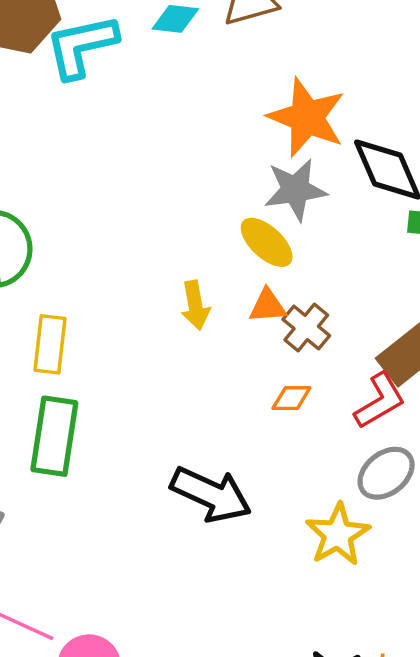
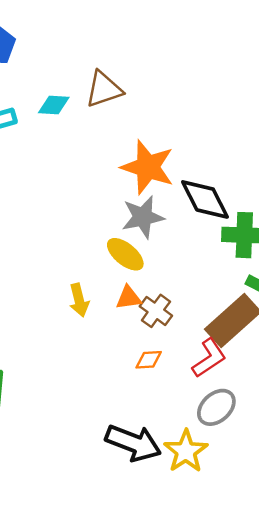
black arrow: (211, 494) -> (133, 443), moved

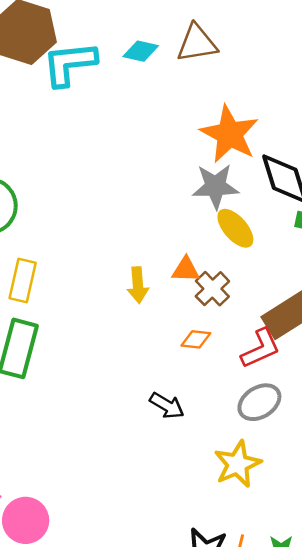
yellow ellipse: (125, 254) -> (235, 228), moved
yellow arrow: (79, 300) -> (138, 285), moved
black arrow: (133, 443) -> (167, 406), moved, size x0.6
yellow star: (186, 451) -> (238, 464), moved

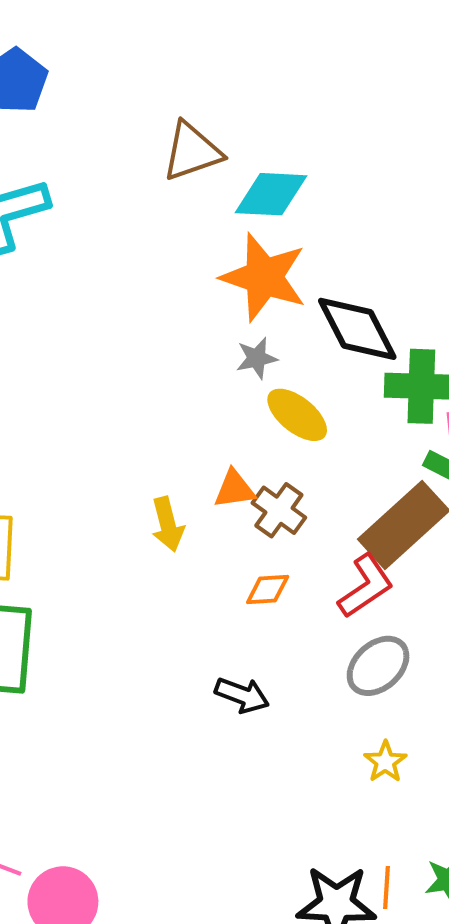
cyan diamond: (141, 51) -> (271, 194), moved, size x1.4
gray star: (215, 186) -> (257, 358), size x0.6
yellow star: (238, 464) -> (385, 762), moved, size x0.6

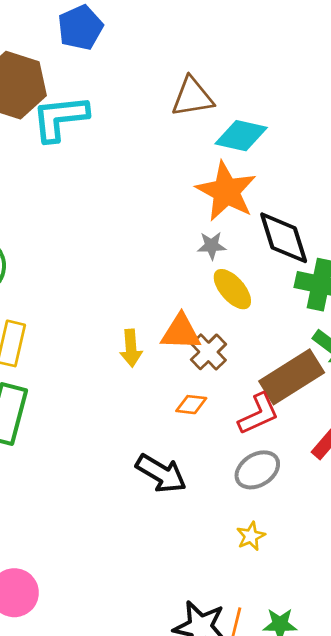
orange triangle: (234, 489) -> (181, 332), size x1.4
black arrow: (242, 695) -> (161, 473), size x1.4

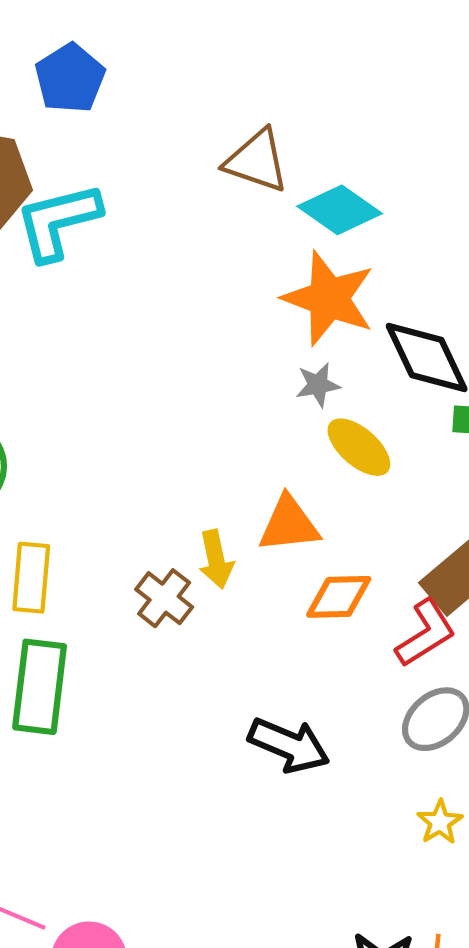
brown triangle: (192, 97) -> (257, 161), turned 36
cyan diamond: (241, 136) -> (340, 210), turned 30
brown cross: (208, 352) -> (164, 598), moved
orange diamond: (191, 405) -> (339, 597), moved, size x1.4

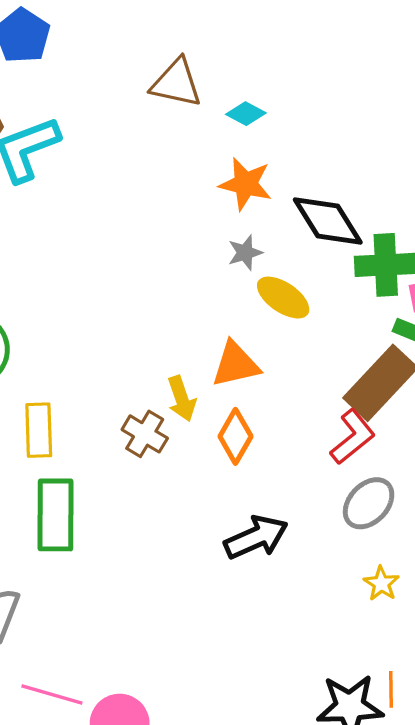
cyan diamond: (340, 210) -> (246, 114), size x0.6
orange star: (329, 298) -> (246, 184), size x0.7
orange diamond: (339, 597) -> (235, 436), moved, turned -52
black arrow: (289, 745) -> (256, 537), turned -40

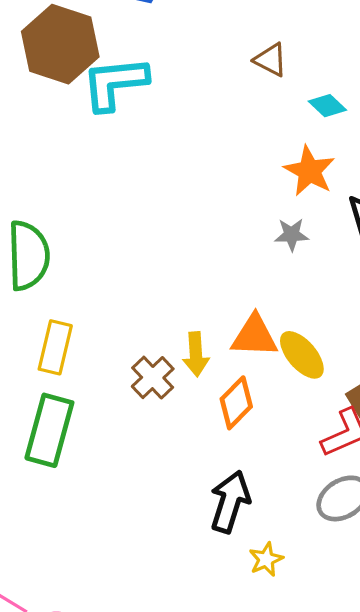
brown triangle: (176, 83) -> (271, 60), size x0.7
yellow ellipse: (283, 298) -> (302, 355), moved
black arrow: (256, 537) -> (230, 502), turned -64
yellow star: (381, 584) -> (266, 559), moved

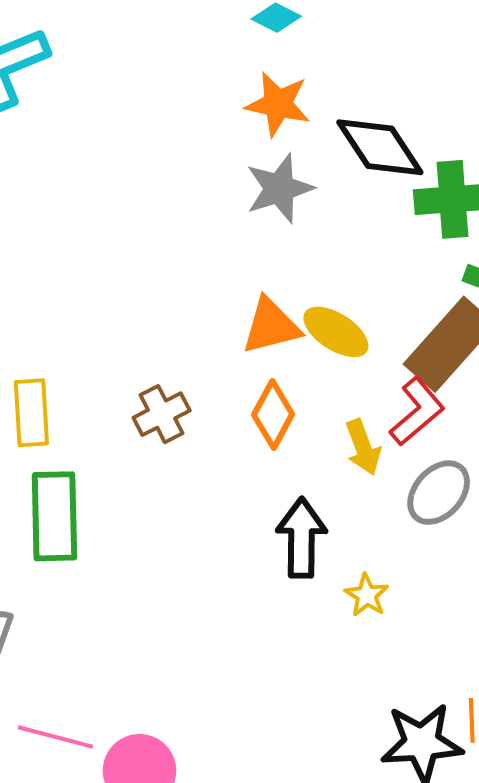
gray star: (292, 235) -> (279, 188), size x1.6
yellow arrow: (196, 354) -> (363, 447), moved
brown cross: (153, 378) -> (162, 414), turned 33

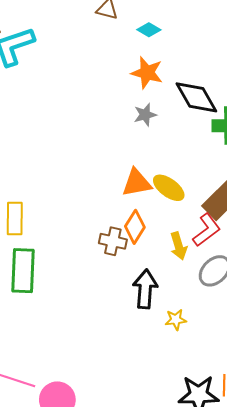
gray star: (279, 188) -> (145, 115), size x0.7
brown cross: (162, 414) -> (113, 241), moved, turned 36
yellow star: (367, 595) -> (176, 320), turned 30

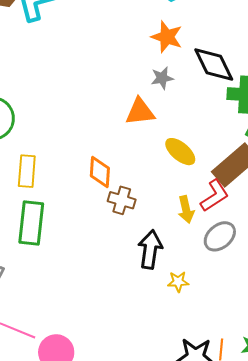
orange triangle: (137, 183) -> (140, 112), moved
orange diamond: (135, 227) -> (100, 172), moved, turned -32

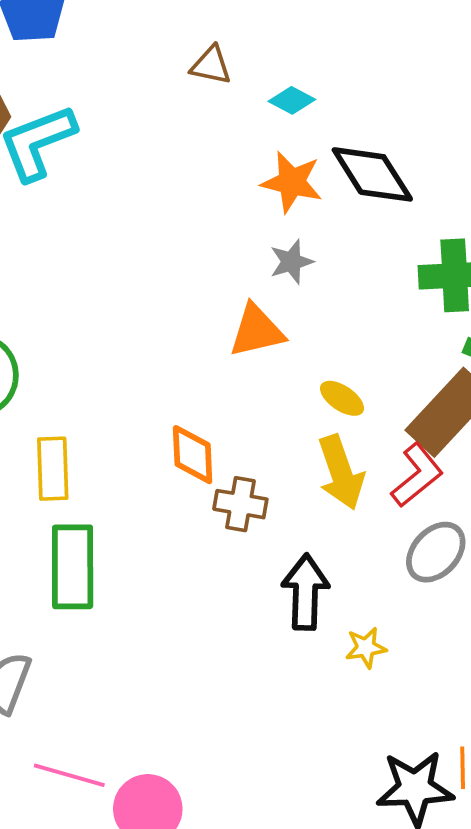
black diamond: (214, 65) -> (372, 174), moved
yellow ellipse: (180, 152) -> (342, 398), size x0.7
yellow arrow: (186, 209) -> (341, 472), moved, size x1.4

